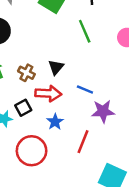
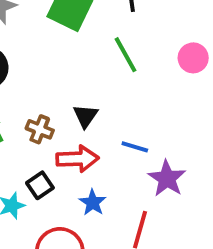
purple star: (103, 111) -> (167, 178), turned -30

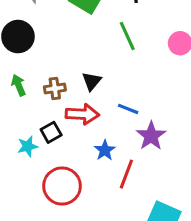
brown cross: (40, 129) -> (55, 88), turned -35
blue star: (93, 203) -> (105, 150), moved

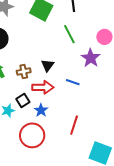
purple star: (151, 136) -> (91, 58), moved
blue star: (105, 150) -> (41, 110), moved

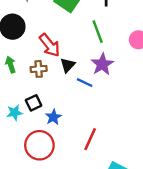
purple star: (91, 58) -> (102, 64), moved
blue line: (73, 82) -> (85, 83), moved
red arrow: (43, 87) -> (50, 45), moved, turned 45

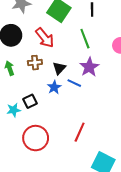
red arrow: (50, 45) -> (45, 38), moved
brown cross: (39, 69) -> (35, 63), moved
blue star: (53, 117) -> (54, 87), moved

